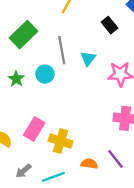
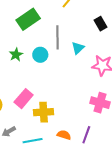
yellow cross: (61, 141) -> (44, 112), turned -30
purple line: (116, 159) -> (86, 135), turned 48

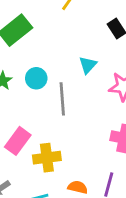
gray line: (57, 37) -> (62, 99), moved

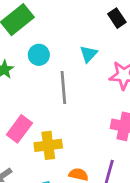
cyan circle: (36, 78) -> (39, 55), moved

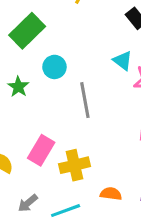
cyan triangle: (89, 54) -> (123, 61), moved, turned -30

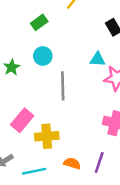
green rectangle: (27, 31) -> (39, 22), moved, size x0.6
cyan triangle: (123, 61) -> (97, 59), turned -42

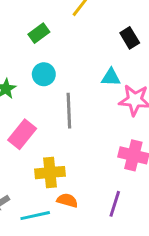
pink rectangle: (22, 120) -> (22, 134), moved
orange semicircle: (72, 163) -> (67, 200), moved

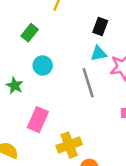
black rectangle: (130, 38) -> (100, 26), moved, turned 66
gray line: (69, 111) -> (88, 83), moved

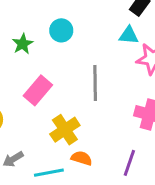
gray line: (88, 83) -> (95, 83), moved
yellow cross: (69, 145) -> (65, 130), turned -30

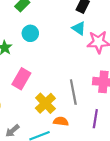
cyan triangle: (129, 35) -> (79, 28), turned 40
gray line: (95, 83) -> (73, 92), moved

